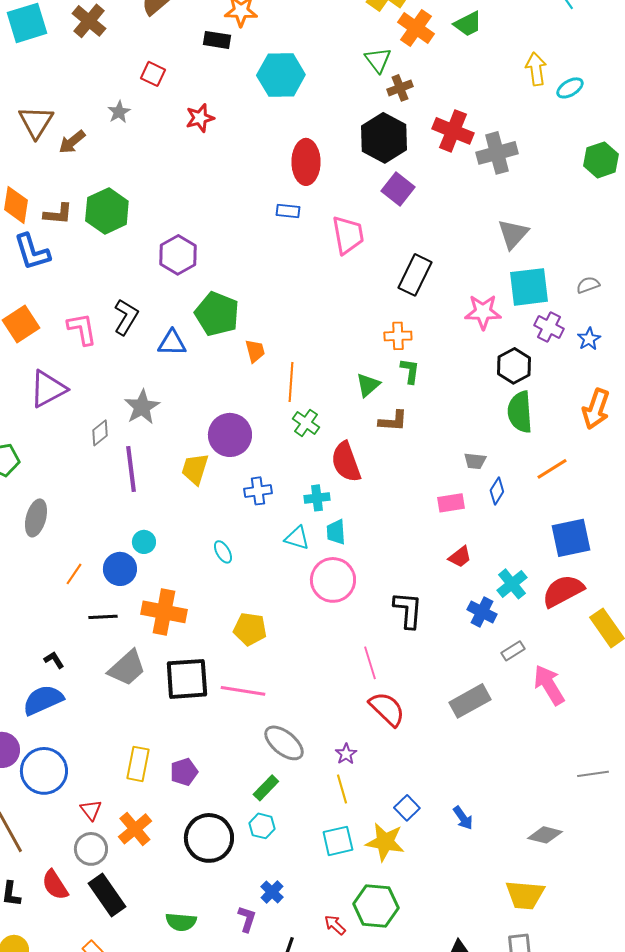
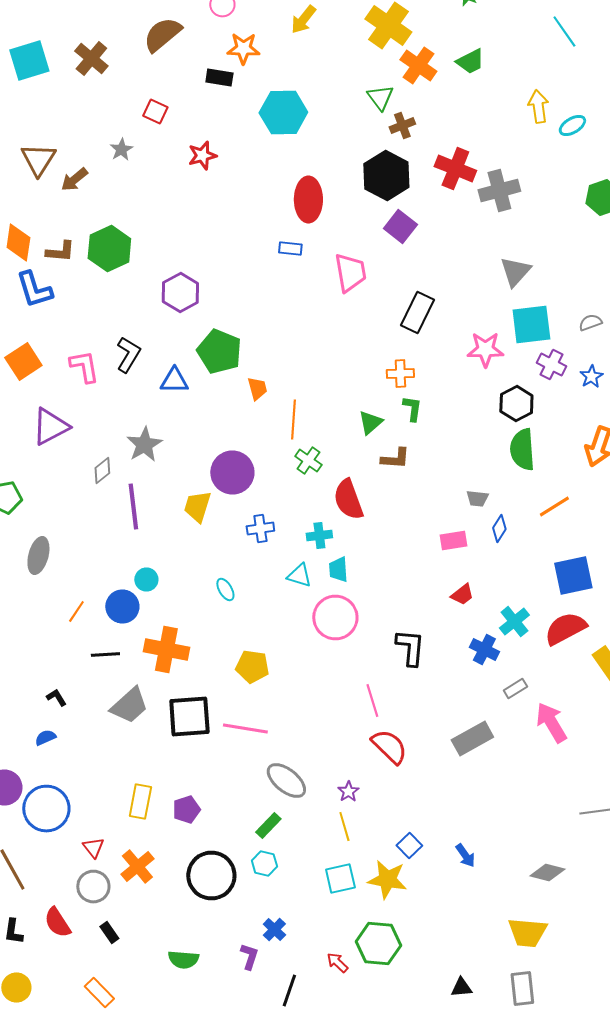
blue semicircle: (43, 700) -> (45, 738), size x0.5
black rectangle: (107, 895) -> (109, 932), size x0.5

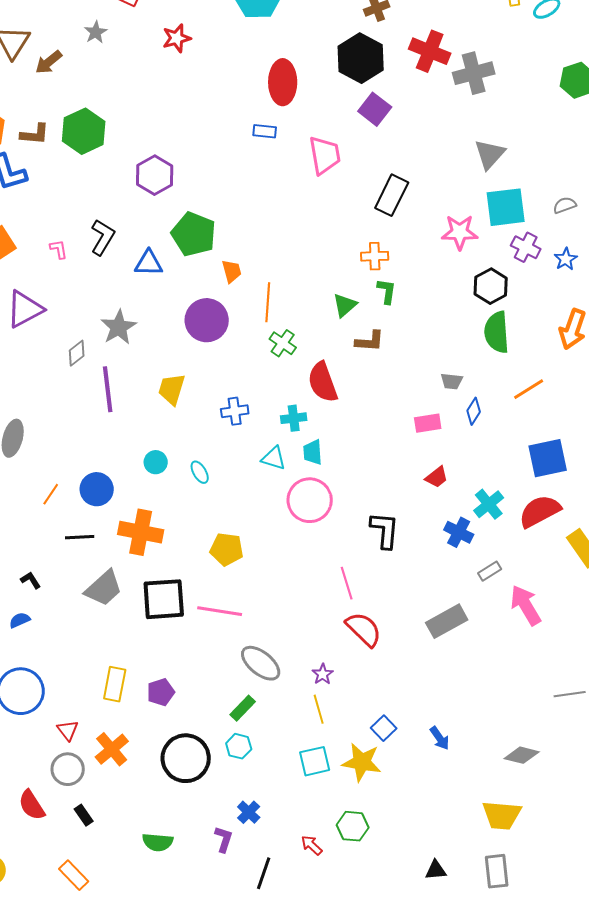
pink L-shape: (84, 366) -> (59, 249), size x0.6
purple circle: (232, 472) -> (207, 320), moved
cyan circle: (146, 580) -> (156, 462), moved
green hexagon: (378, 944) -> (353, 826), size x0.7

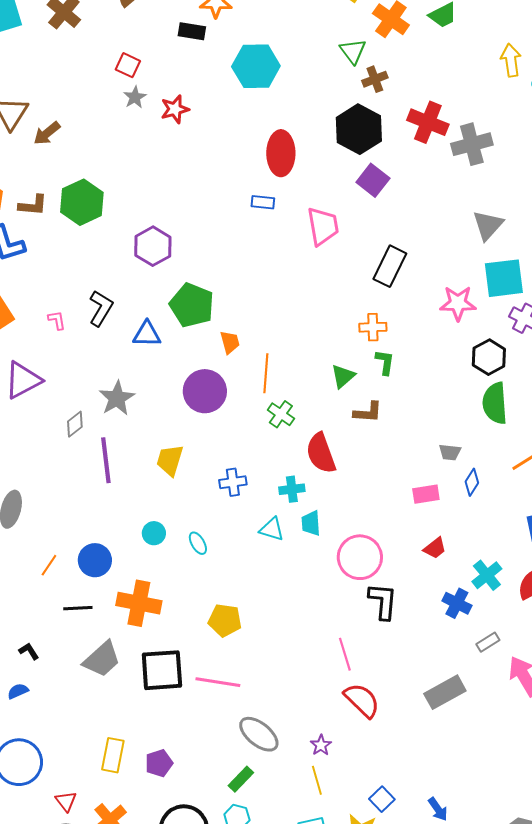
gray star: (96, 32) -> (135, 97), moved
pink circle: (310, 500) -> (360, 557), moved

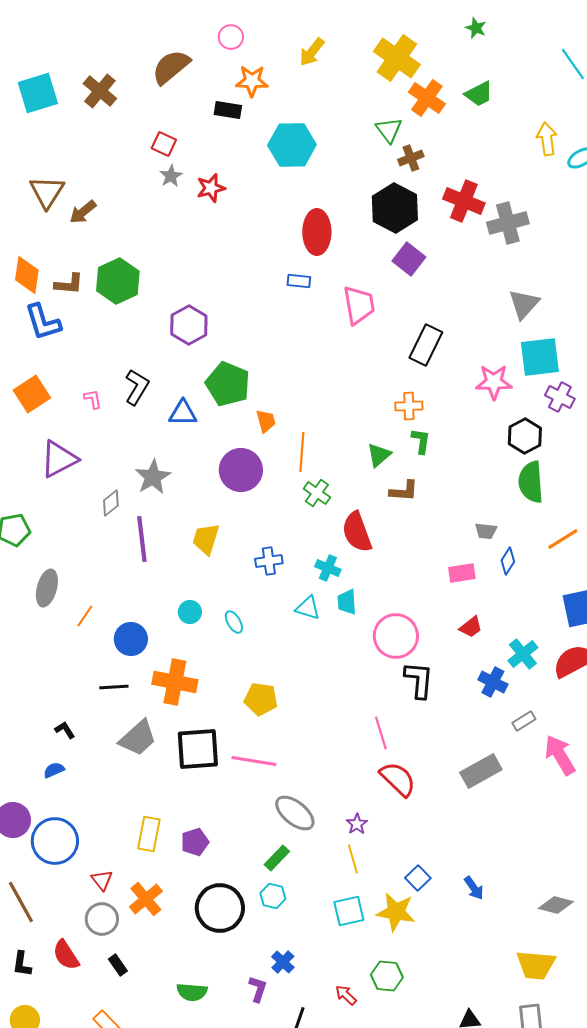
cyan cross: (292, 489) -> (328, 568), turned 30
orange line: (49, 565) -> (85, 616), moved

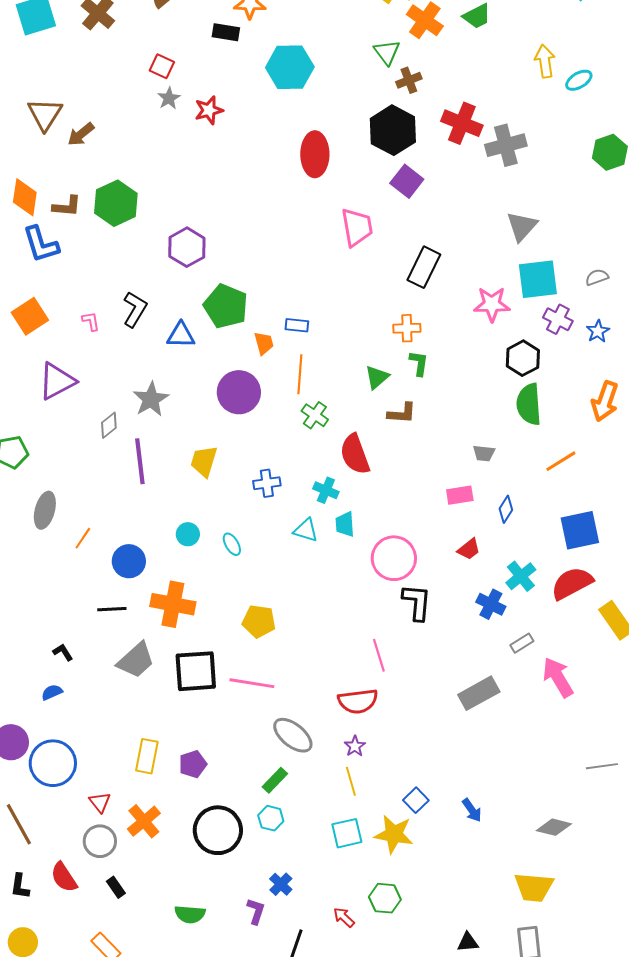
blue rectangle: (299, 281) -> (297, 325), moved
blue diamond: (508, 561) -> (506, 509), moved
red semicircle: (398, 779) -> (358, 701), moved, turned 129

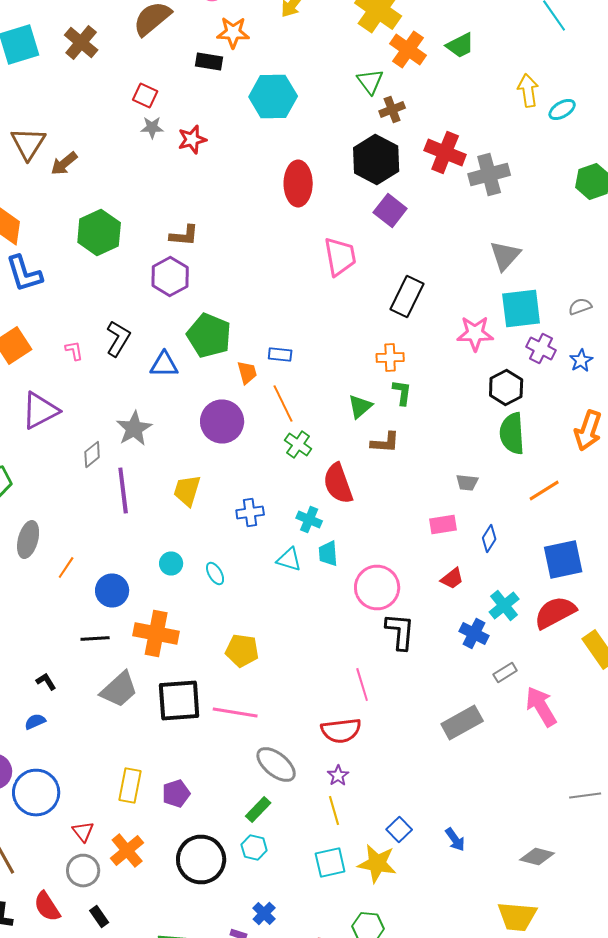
gray star: (169, 98) -> (152, 128), turned 30
brown L-shape: (67, 206) -> (184, 236), moved
orange line: (300, 374) -> (283, 404), turned -30

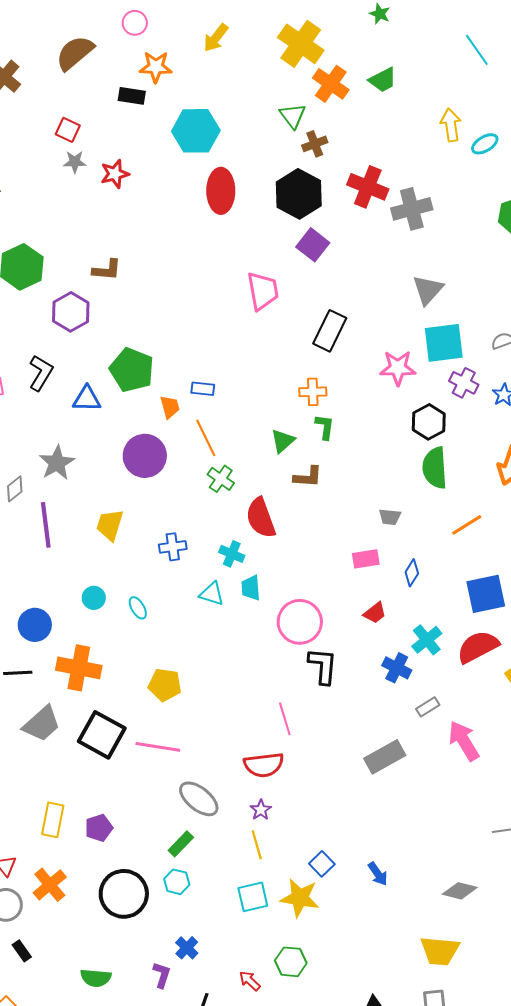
red ellipse: (298, 184) -> (221, 191), moved
purple hexagon: (170, 276) -> (71, 312), moved
black square: (179, 700) -> (102, 735), turned 33

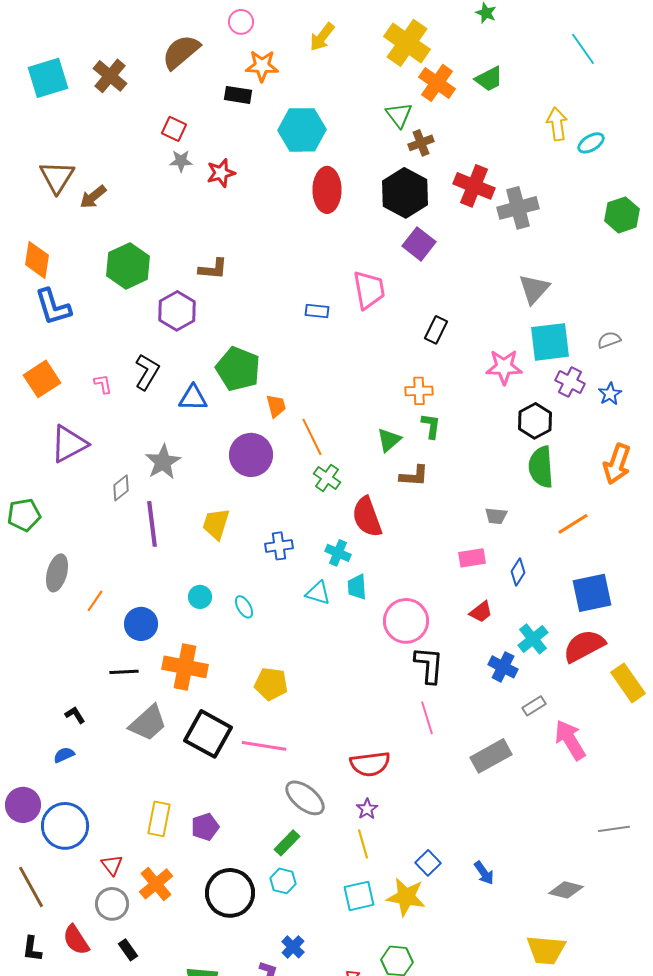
black rectangle: (330, 331) -> (436, 330), size x0.7
blue rectangle: (203, 389) -> (317, 311), moved
pink line: (285, 719) -> (427, 718), moved

